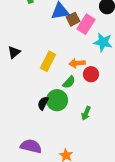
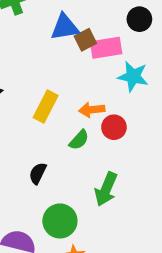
pink rectangle: (86, 24) -> (106, 48), turned 48
green circle: (57, 100) -> (60, 221), moved
green arrow: (86, 113) -> (106, 189), size x1.5

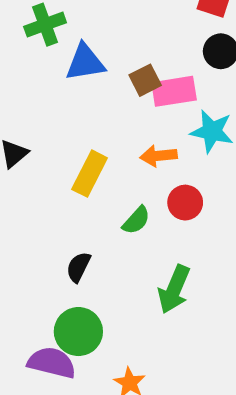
blue triangle: (65, 27) -> (85, 62), moved
orange arrow: (92, 110) -> (158, 156), moved
green circle: (60, 221) -> (78, 332), moved

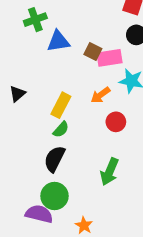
brown square: (145, 80) -> (93, 52), turned -36
orange arrow: (158, 156) -> (101, 95), turned -30
green semicircle: (136, 220) -> (61, 130), moved
black semicircle: (78, 267) -> (54, 159), size x1.5

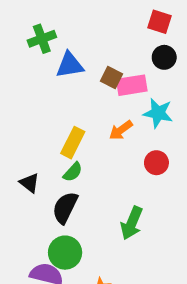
black triangle: (17, 94) -> (29, 183), moved, turned -42
red circle: (116, 122) -> (156, 163), moved

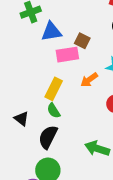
pink rectangle: (132, 85) -> (67, 55), moved
green semicircle: (73, 172) -> (54, 111), turned 105
green arrow: (132, 223) -> (97, 148), turned 85

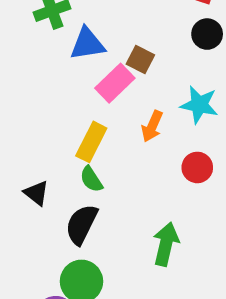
pink rectangle: (67, 55) -> (115, 83), turned -35
orange arrow: (89, 80) -> (152, 126), turned -30
green arrow: (97, 148) -> (166, 244), turned 85

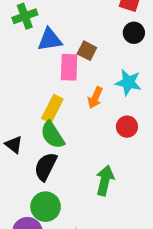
pink rectangle: (115, 83) -> (69, 67), turned -44
green semicircle: (91, 179) -> (52, 135), size x1.5

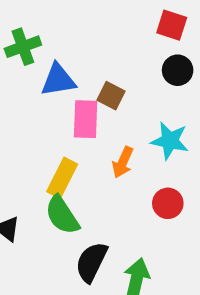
black semicircle: (46, 167) -> (91, 262), moved

